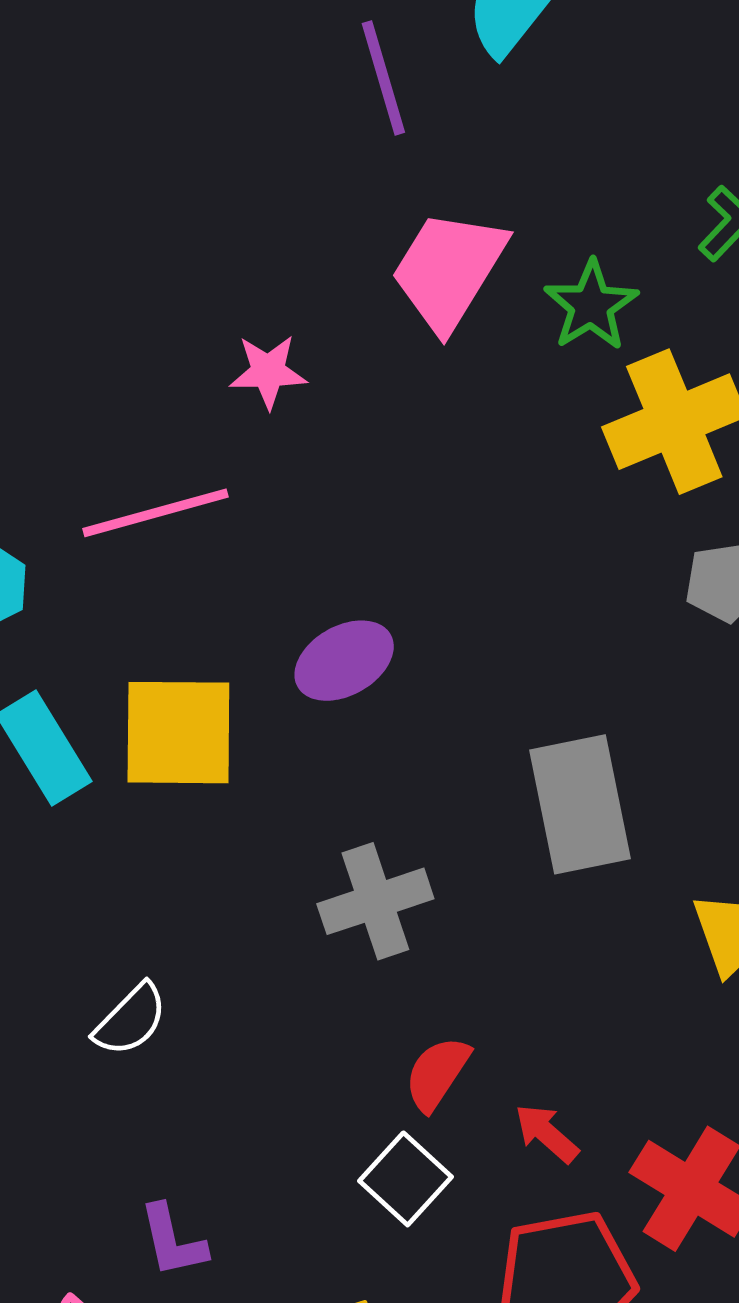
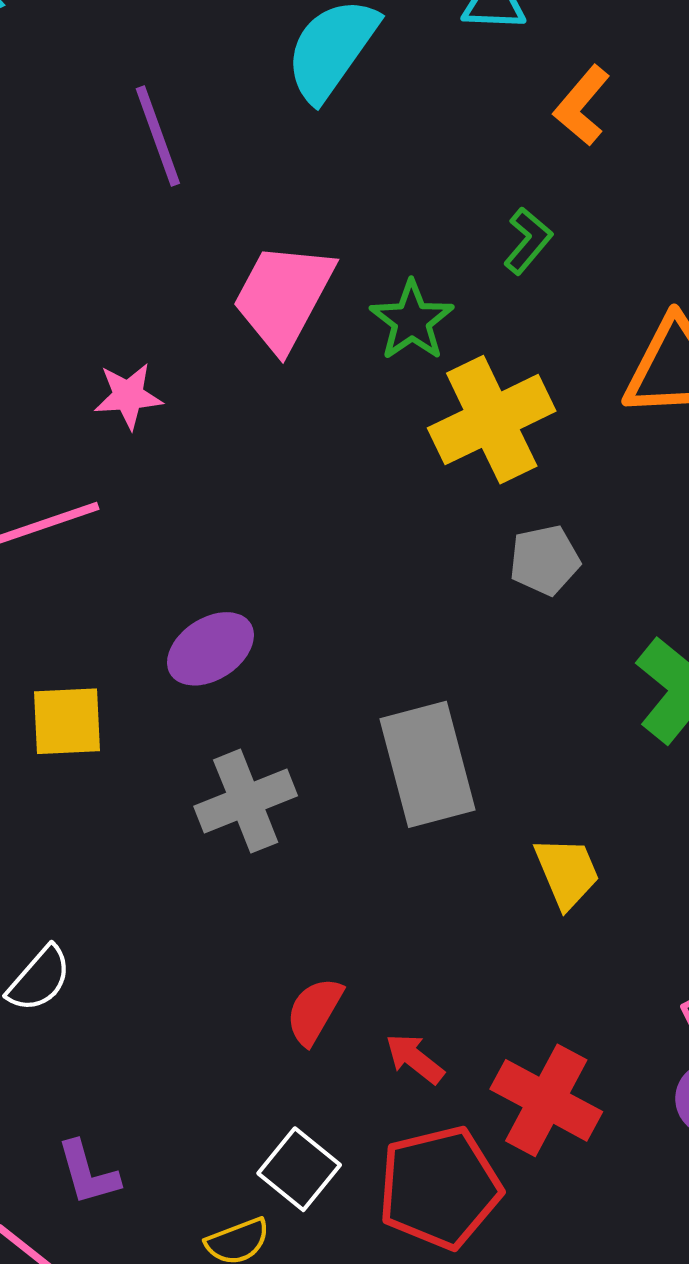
purple line: (383, 78) -> (158, 136), moved
yellow square: (178, 733) -> (67, 721), size x0.7
gray cross: (375, 901) -> (246, 801), moved
white square: (406, 1179) -> (299, 1169), moved

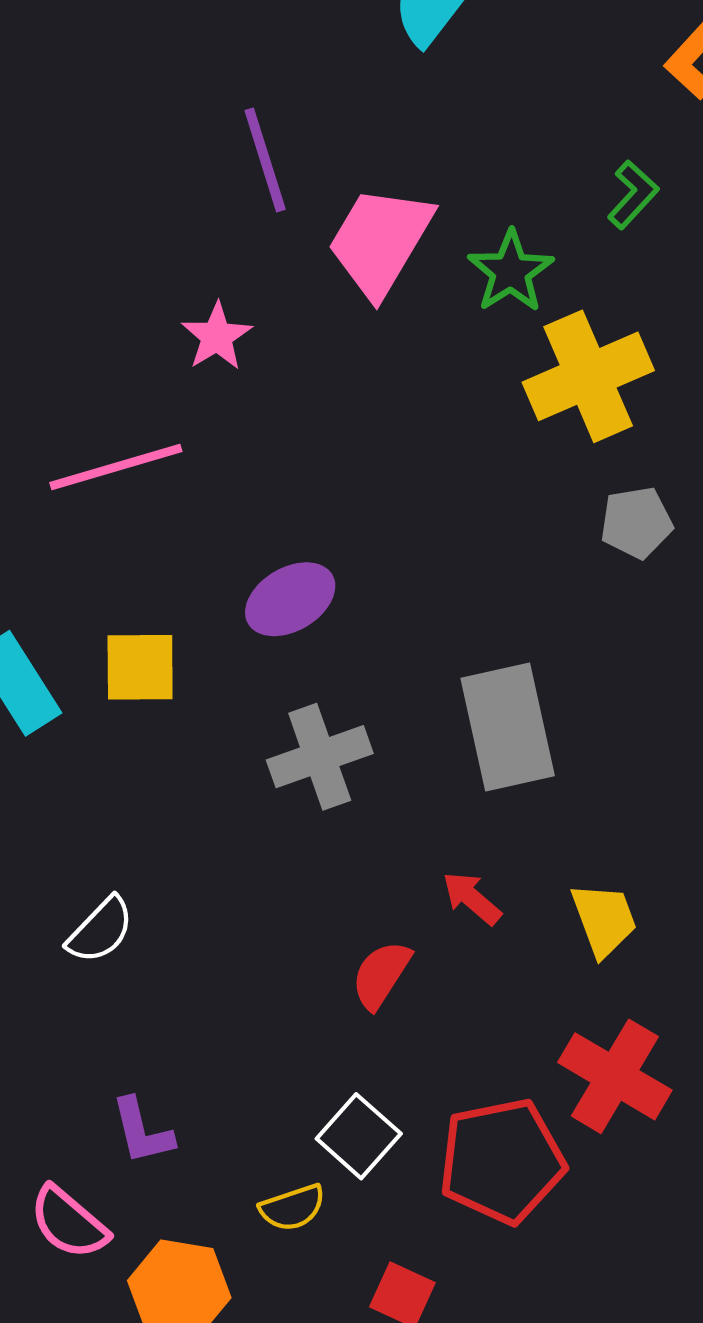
purple line: (158, 136) -> (265, 160), moved
pink star: (128, 396) -> (217, 336), turned -30
yellow trapezoid: (567, 872) -> (604, 920), moved
red arrow: (415, 1059) -> (472, 898), moved

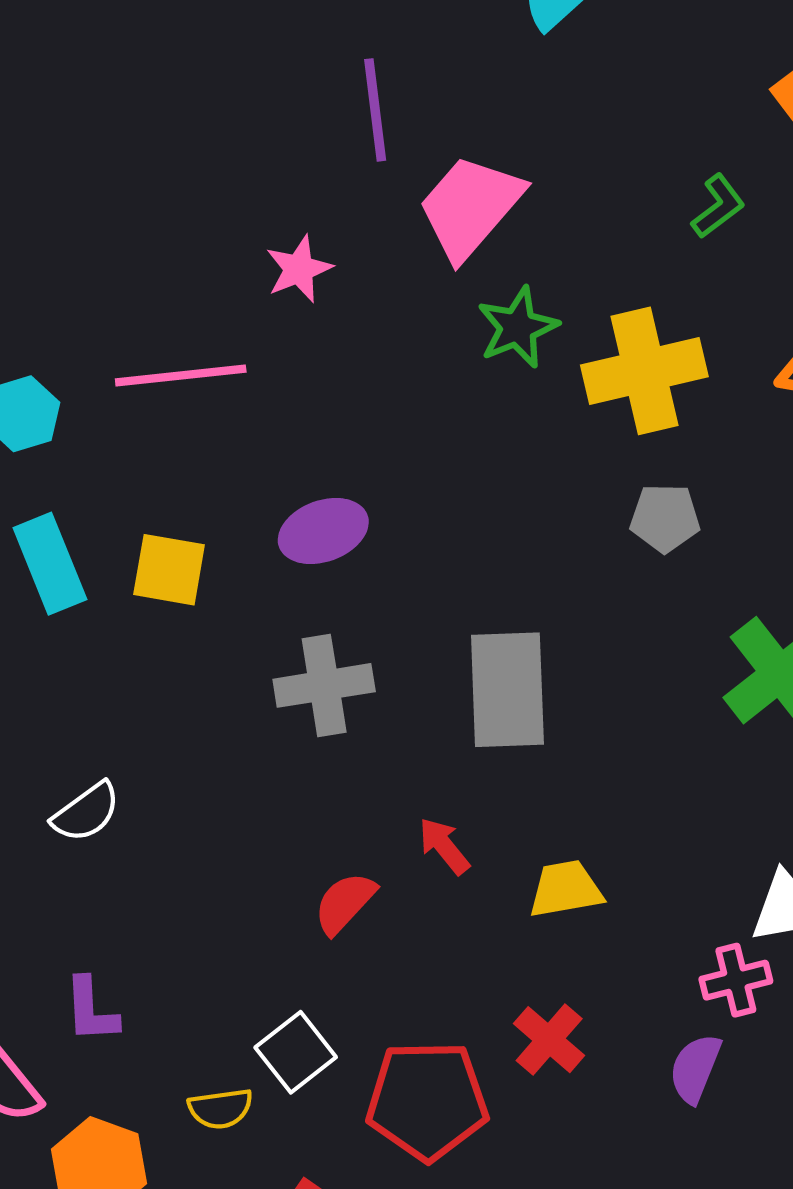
green star: (511, 271) -> (518, 327), moved
yellow trapezoid: (604, 920) -> (566, 889), turned -90
red cross: (615, 1076) -> (549, 1040), size x0.7

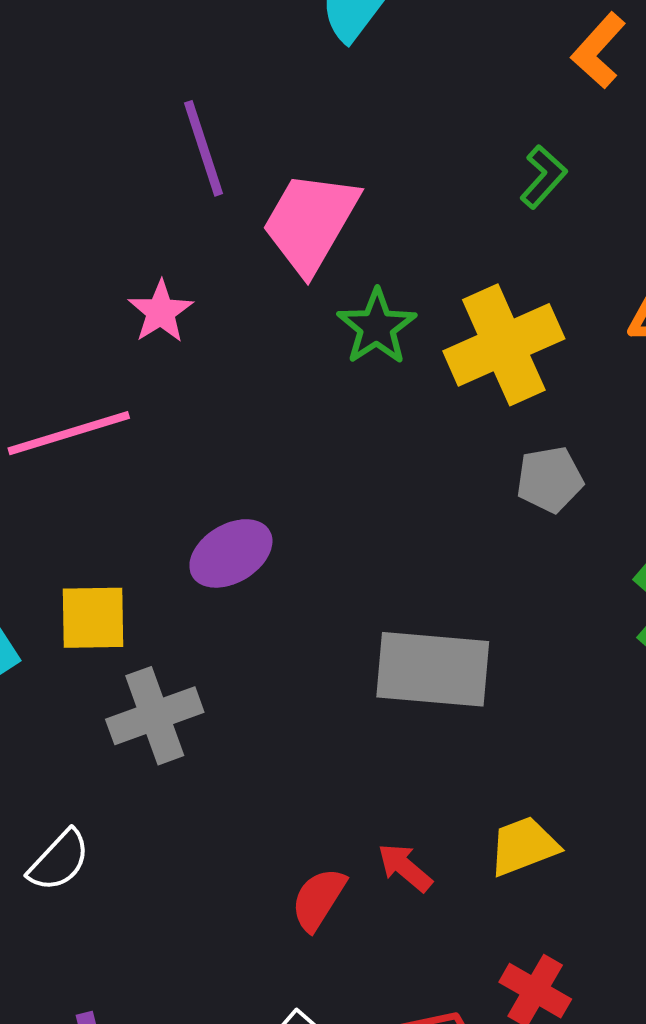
gray cross: (324, 685) -> (155, 716), moved
gray rectangle: (507, 690) -> (433, 669), turned -72
red arrow: (444, 846) -> (405, 867), moved

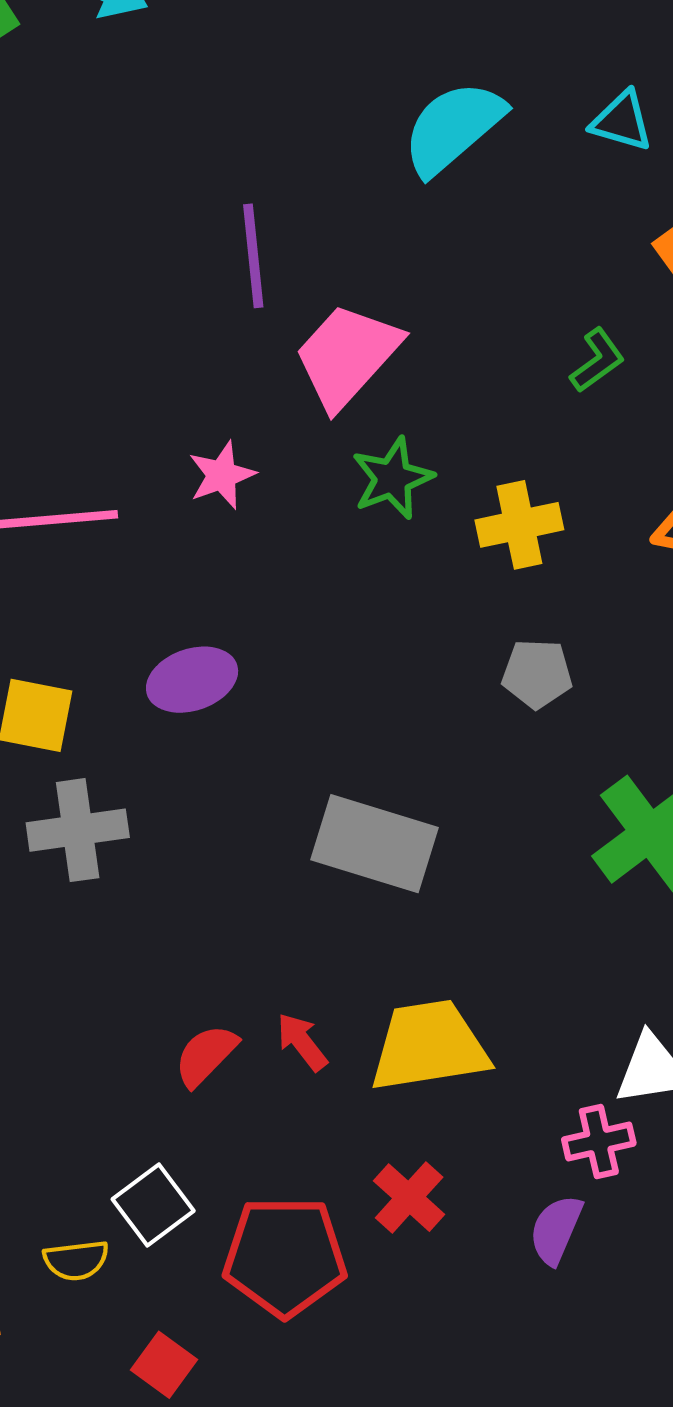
pink star: (161, 312) -> (222, 475), moved
yellow cross: (504, 345) -> (519, 525), size x0.7
yellow trapezoid: (524, 846) -> (429, 1046), size x1.6

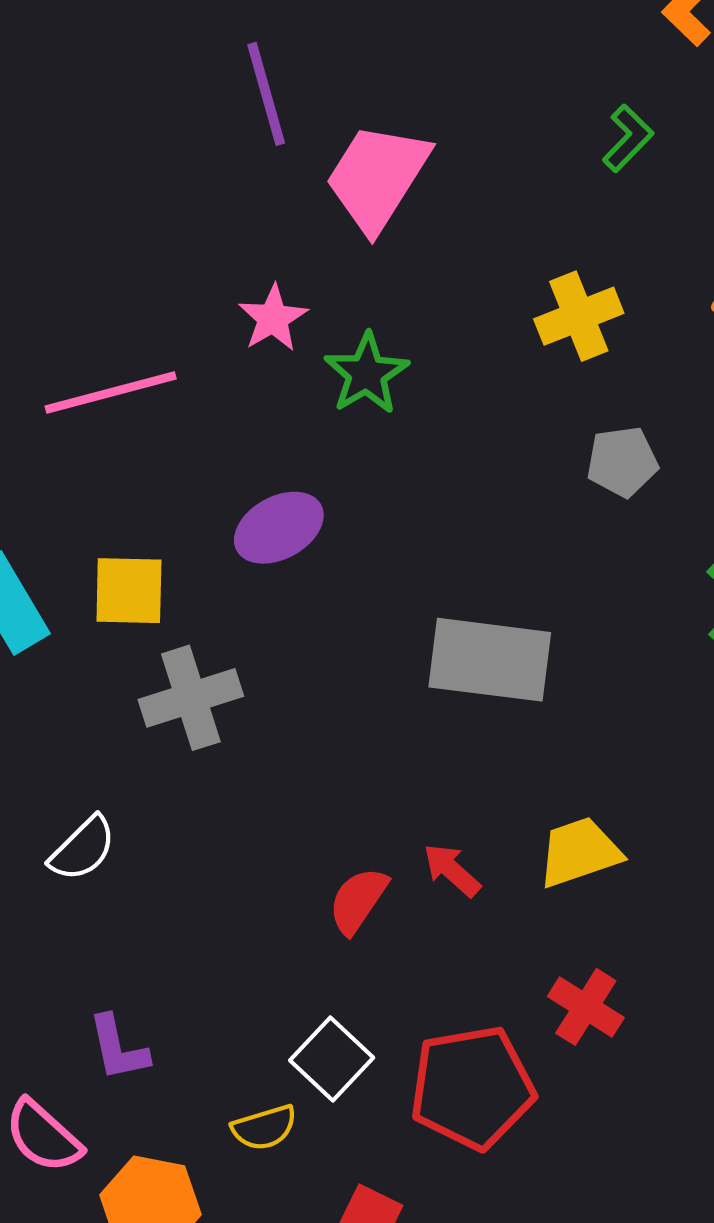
green star: (392, 478) -> (367, 374), moved
yellow trapezoid: (429, 1046) -> (579, 852), size x0.7

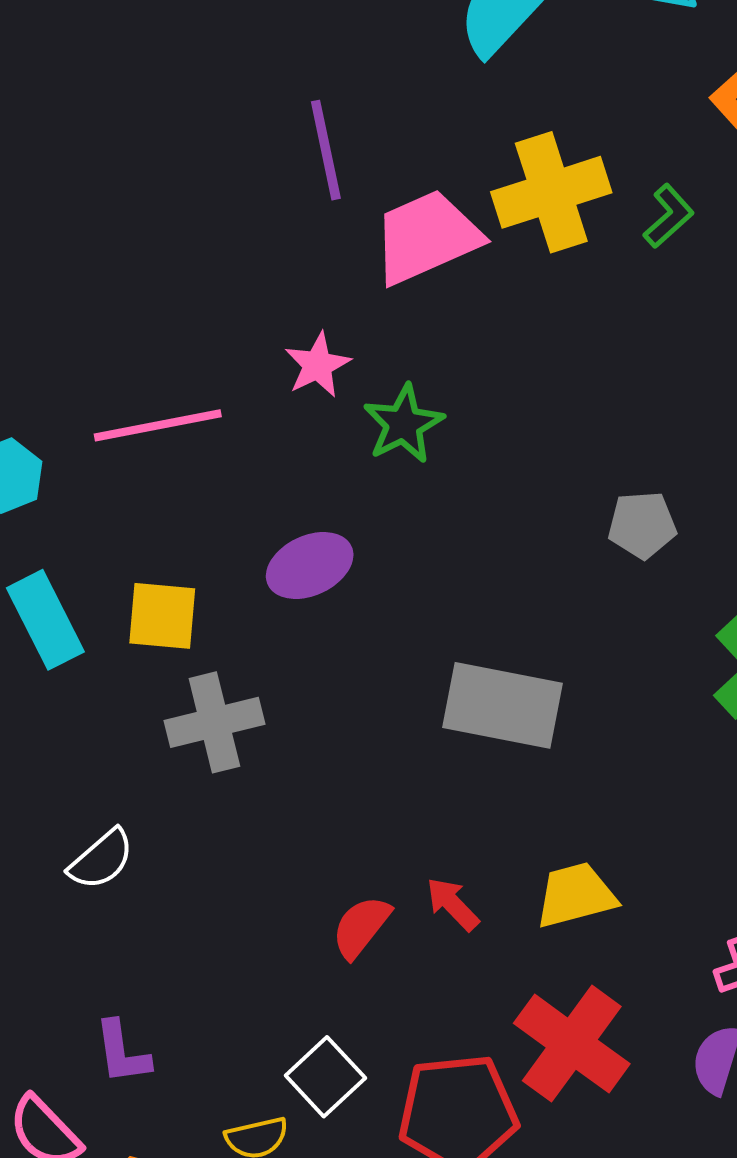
pink trapezoid: (377, 177) -> (427, 237), turned 30
yellow cross: (579, 316) -> (551, 192), moved, size x1.4
red cross: (586, 1007) -> (572, 1044), size x1.6

